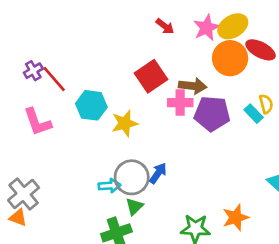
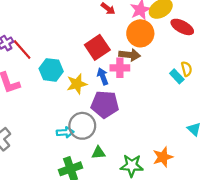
orange circle: (230, 58) -> (140, 33), moved
purple pentagon: (212, 114) -> (105, 104), moved
blue arrow: (158, 173) -> (103, 76), moved, turned -56
green triangle: (134, 206) -> (98, 153), moved, turned 40

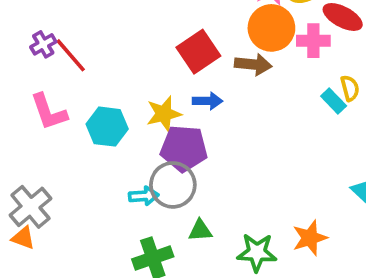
pink cross: (120, 68) -> (313, 41), moved
cyan hexagon: (51, 70) -> (107, 127), moved
blue arrow: (103, 76) -> (208, 101), turned 112
purple pentagon: (105, 104) -> (184, 148), moved

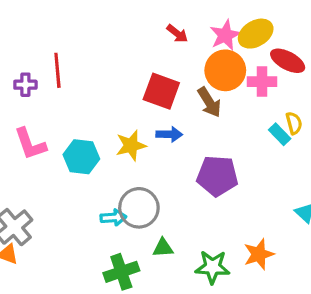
purple cross: (43, 44) -> (25, 85), turned 30
red square: (198, 52) -> (161, 91), turned -36
red line: (71, 55) -> (57, 70), moved, turned 36
brown arrow: (253, 64) -> (209, 102), turned 52
purple pentagon: (184, 148) -> (217, 176), moved

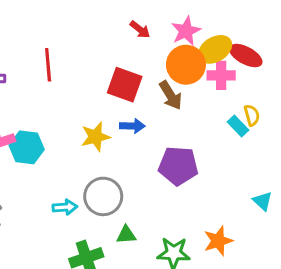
yellow ellipse: (256, 34) -> (215, 49), moved
red line: (57, 70) -> (48, 65), moved
cyan hexagon: (81, 157) -> (27, 147), moved
cyan arrow: (113, 217) -> (65, 207), moved

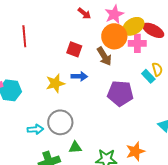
red square: (125, 85) -> (74, 49), size x0.7
purple pentagon: (178, 166) -> (120, 93), moved

